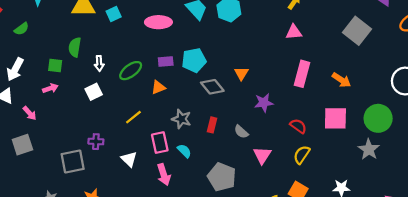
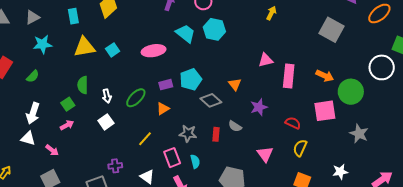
pink triangle: (294, 32) -> (266, 60), moved
green square: (55, 65) -> (68, 104), turned -32
green circle: (378, 118) -> (351, 92), moved
gray semicircle: (241, 132) -> (235, 126), moved
cyan semicircle: (184, 151) -> (195, 161), turned 40

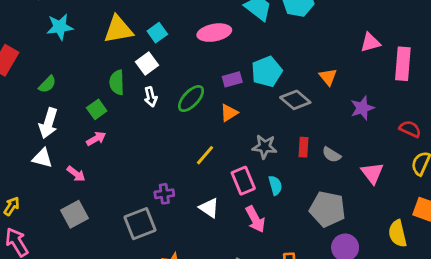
green semicircle: (33, 76) -> (47, 84), moved
white square: (106, 122) -> (147, 64), moved
gray semicircle: (235, 126) -> (332, 155), moved

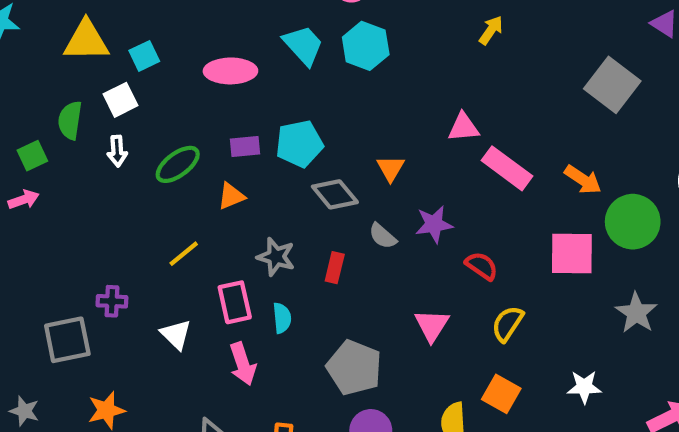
pink rectangle: (403, 64) -> (507, 168), turned -68
red semicircle: (410, 129) -> (482, 266), moved
gray semicircle: (332, 155) -> (383, 236), moved

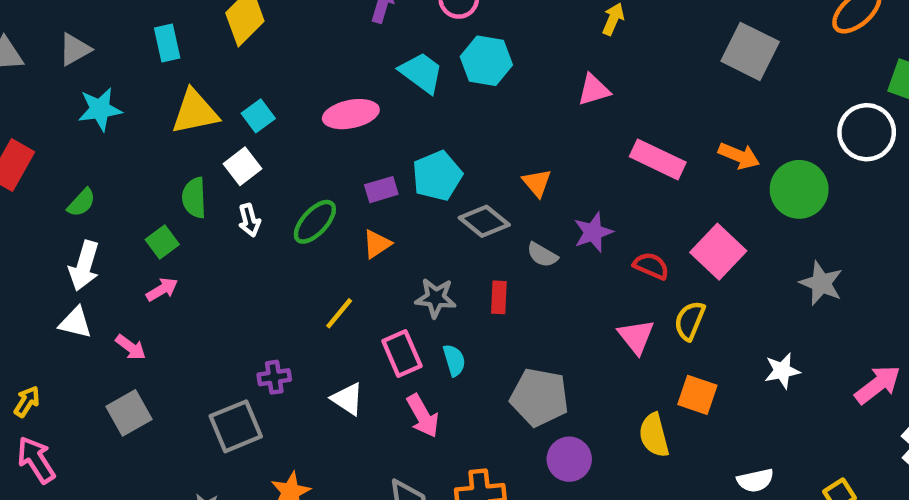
pink triangle: (464, 127) -> (594, 90), moved
pink square: (572, 254) -> (718, 252), moved, turned -36
pink triangle: (432, 325) -> (636, 337), moved

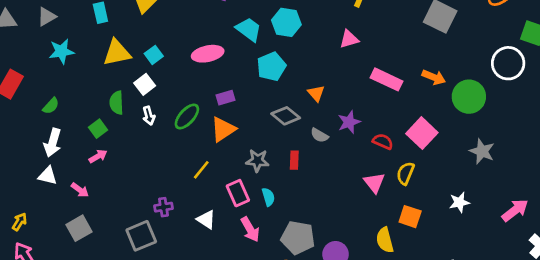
cyan pentagon: (437, 176) -> (271, 66), moved
orange triangle: (377, 244) -> (223, 129), size x1.5
gray pentagon: (539, 397) -> (298, 238), moved

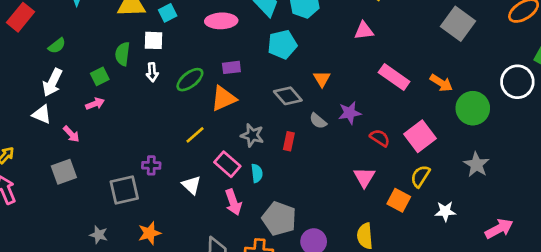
white square: (145, 84) -> (153, 40), turned 30
yellow semicircle: (405, 173) -> (420, 176), moved
pink rectangle: (238, 193) -> (227, 164), turned -35
orange square: (410, 217) -> (399, 200), moved

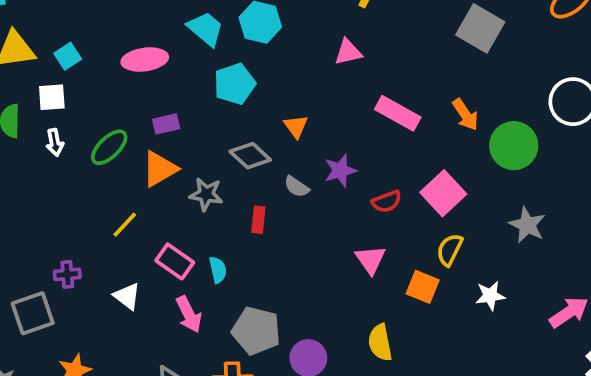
orange arrow: (441, 83) -> (465, 115), turned 30
gray star: (252, 135) -> (206, 194), moved
red semicircle: (380, 138) -> (387, 202), turned 132

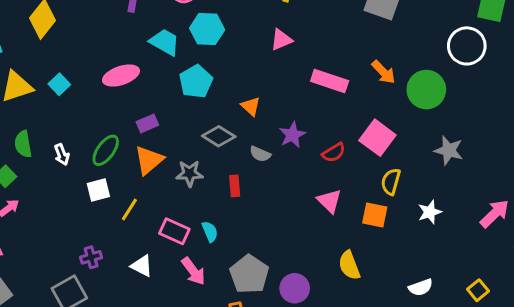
white square: (52, 97) -> (98, 190), moved
gray pentagon: (256, 331) -> (249, 274), turned 30

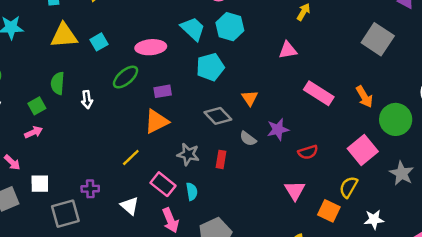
pink square: (377, 138) -> (363, 150), moved
green ellipse: (106, 150) -> (126, 77), moved
gray star: (189, 173) -> (188, 154), moved
white square: (98, 190) -> (40, 184), moved

